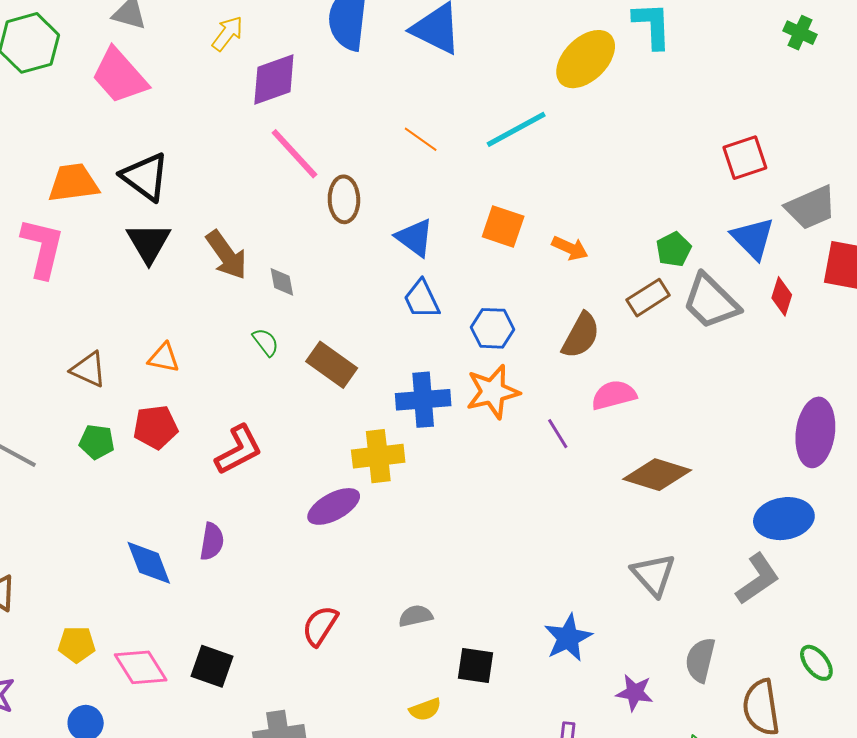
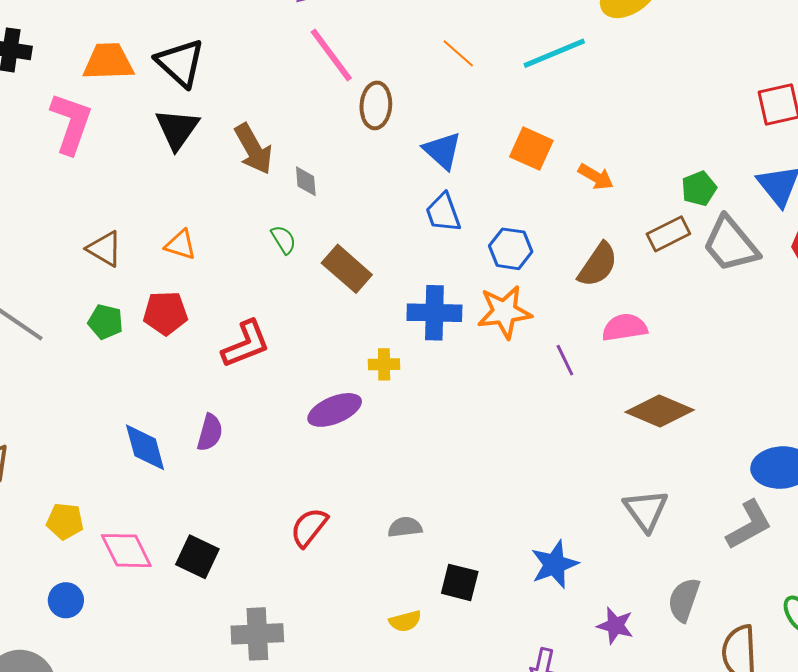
yellow cross: (378, 456) -> (384, 364), size x0.6

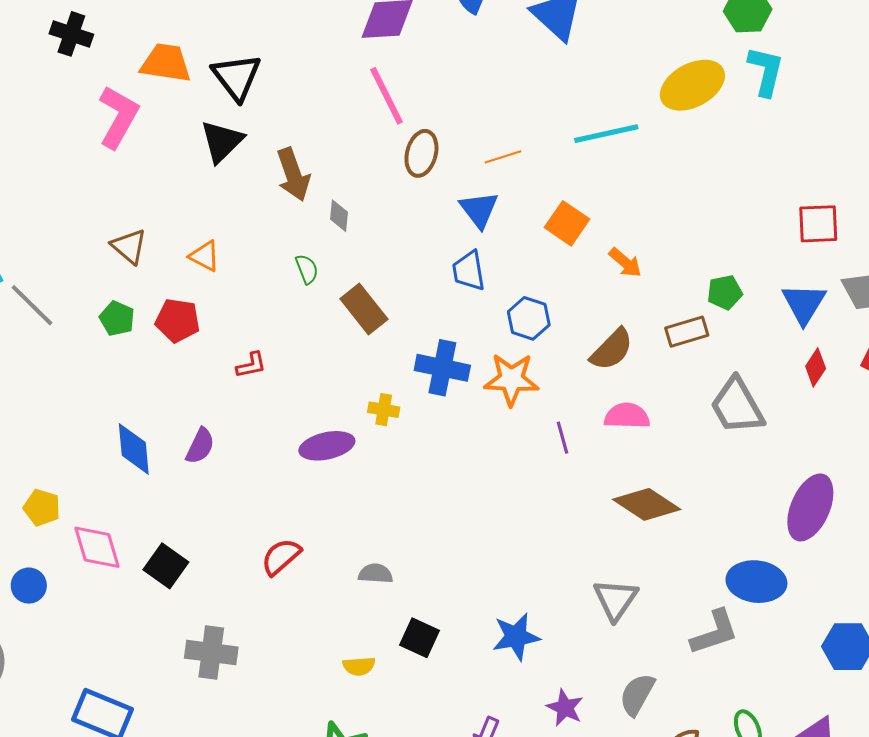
orange line: (458, 53) -> (503, 157), moved, turned -69
gray trapezoid: (731, 244) -> (737, 406), moved
red L-shape: (246, 344) -> (251, 365), size x0.6

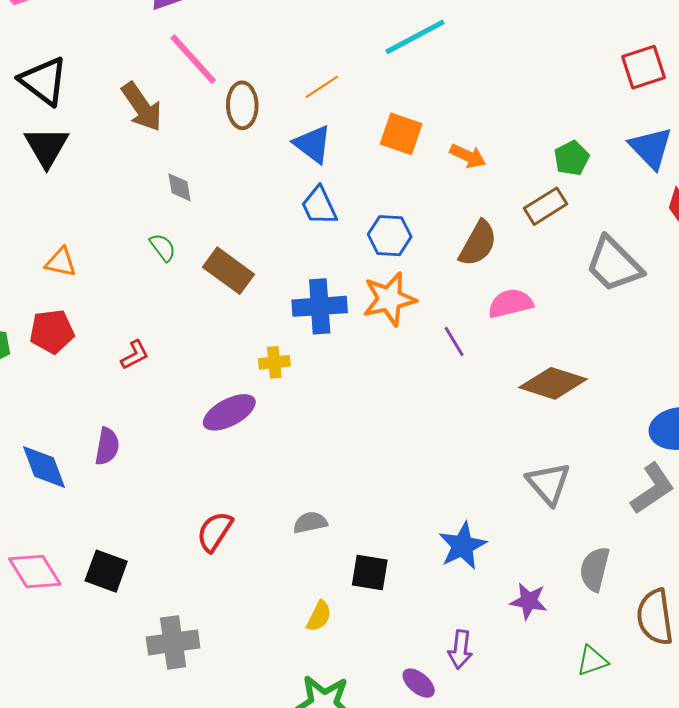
brown arrow: (293, 175) -> (142, 107), moved
yellow semicircle: (359, 666) -> (319, 616), turned -44

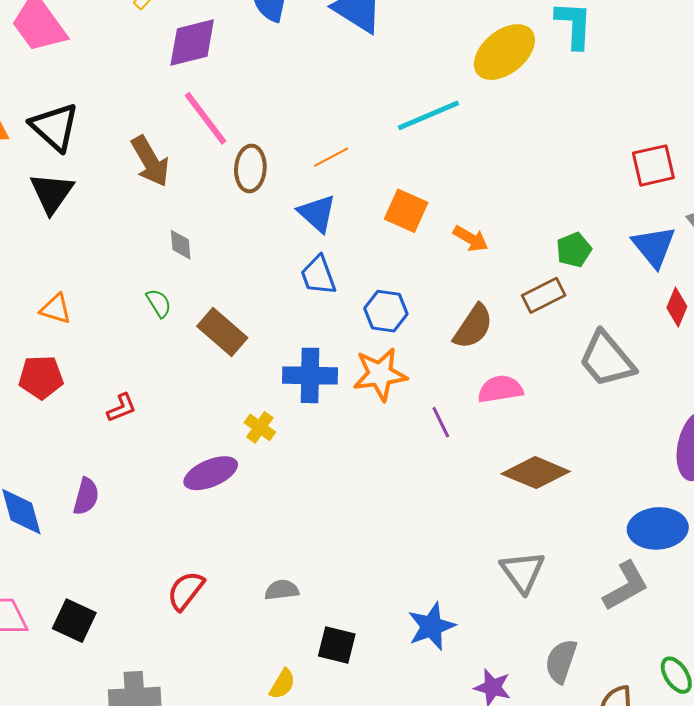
yellow cross: (274, 362) -> (260, 427), turned 36

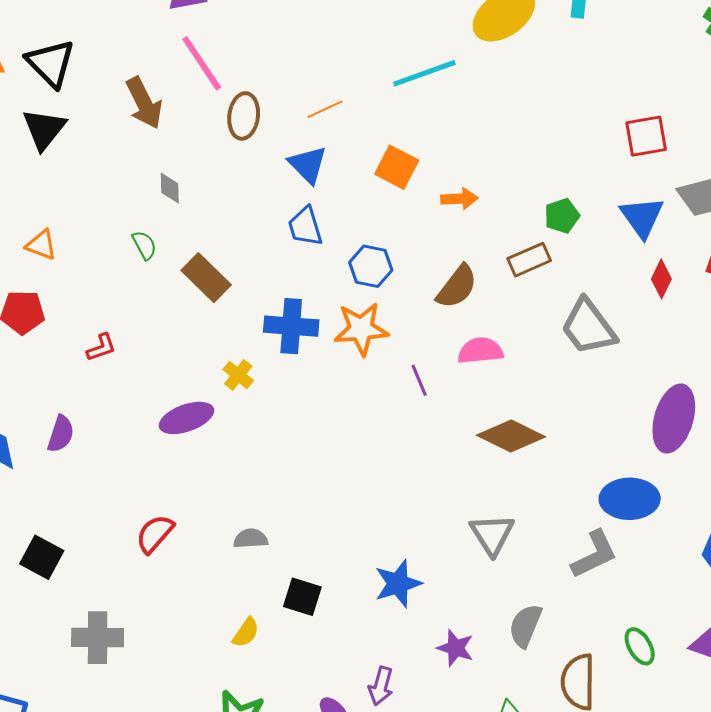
orange arrow: (471, 239) -> (459, 199), turned -36

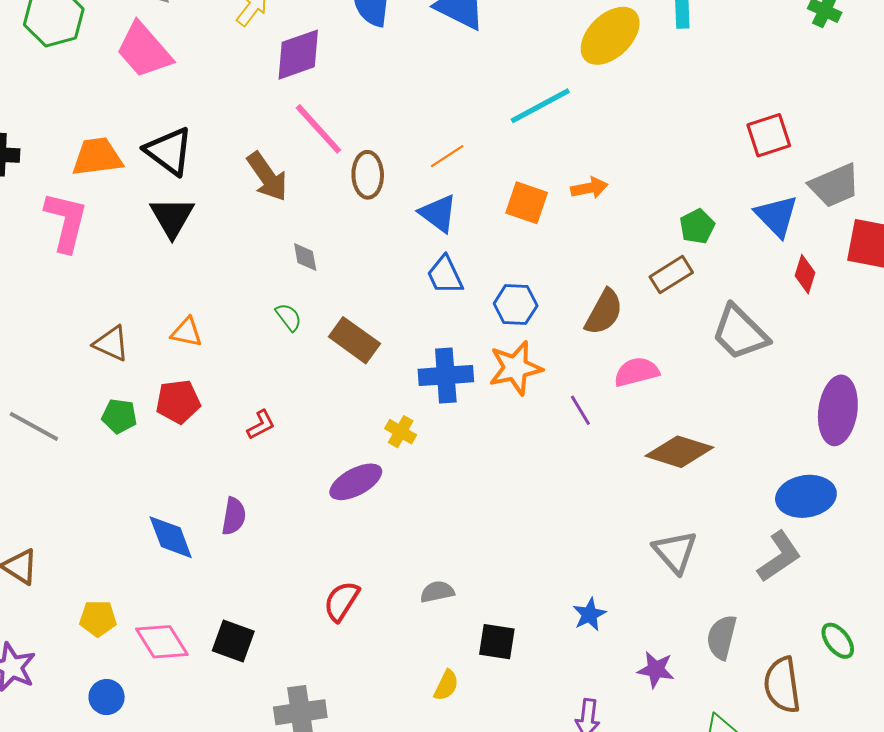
orange arrow: (459, 199) -> (589, 188), moved
blue star: (398, 584) -> (589, 614), size x0.7

